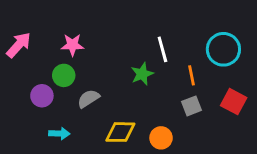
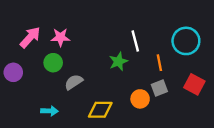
pink arrow: (19, 45) -> (30, 37), moved
purple circle: (42, 96) -> (13, 72), moved
orange circle: (161, 138) -> (140, 99), moved

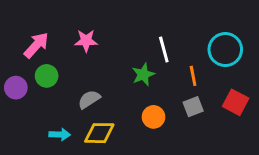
pink star: (60, 37) -> (86, 41), moved
green circle: (53, 63) -> (47, 76), moved
orange circle: (140, 99) -> (154, 117), moved
yellow diamond: (100, 110) -> (99, 133), moved

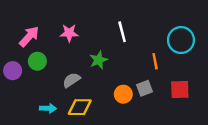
white line: (164, 50) -> (122, 32), moved
green star: (143, 74) -> (99, 60), moved
red square: (236, 102) -> (180, 89), moved, turned -30
gray square: (193, 107) -> (144, 88), moved

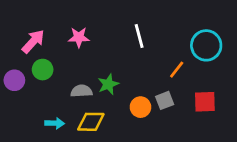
green star: (99, 60) -> (108, 84), moved
orange line: (155, 61) -> (177, 70), turned 49
gray semicircle: (71, 80) -> (81, 91), turned 30

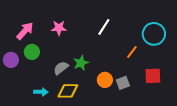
white line: (139, 36) -> (104, 27), turned 48
gray semicircle: (81, 91) -> (61, 68), turned -35
gray square: (165, 100) -> (123, 83), moved

